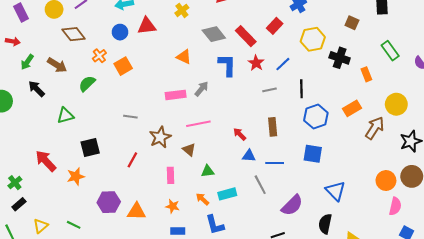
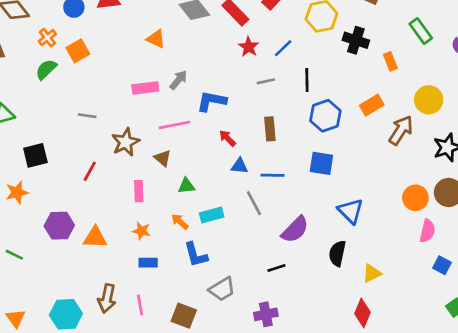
blue L-shape: (227, 65) -> (212, 101), moved, turned -80
green semicircle: (87, 84) -> (46, 69), moved

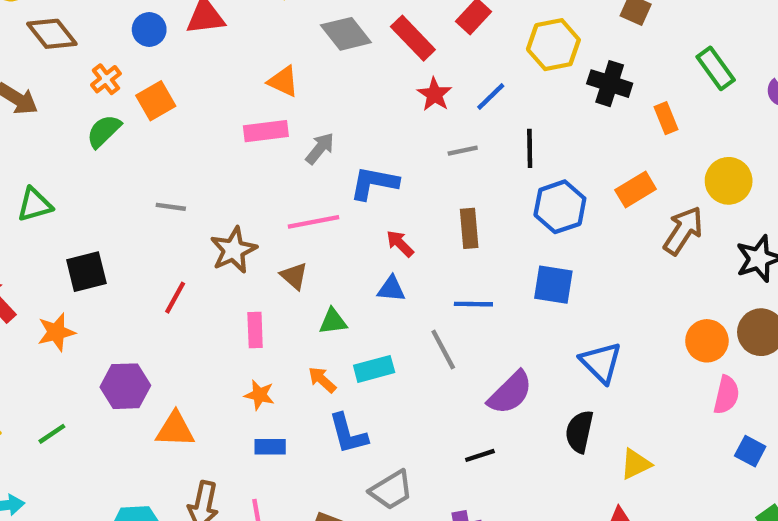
pink rectangle: (145, 88) -> (266, 131), moved
blue triangle: (239, 166) -> (391, 289), moved
orange triangle: (95, 238) -> (175, 429), moved
green line: (14, 255) -> (52, 434), turned -60

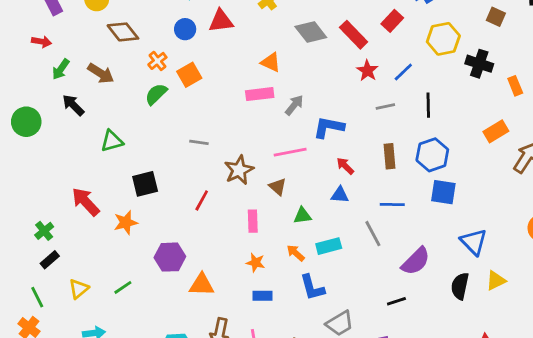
blue hexagon: (560, 207) -> (432, 155), moved
yellow triangle: (636, 464) -> (496, 281), moved

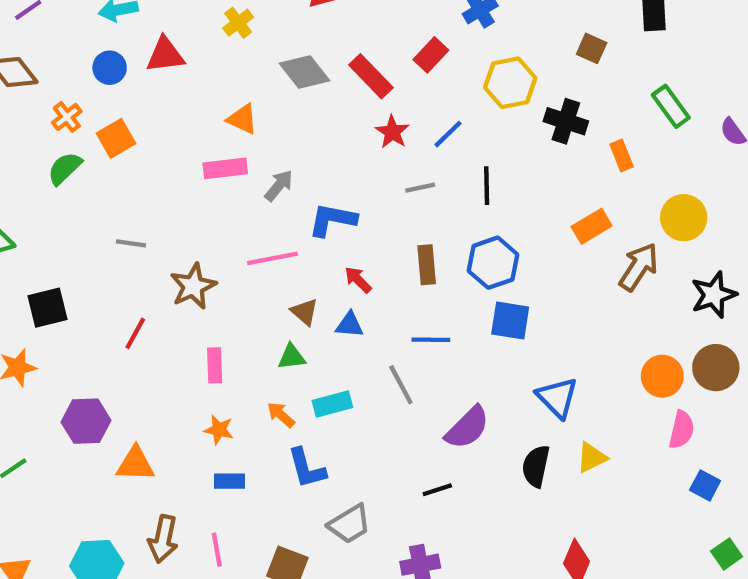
brown triangle: (278, 187) -> (305, 312), moved

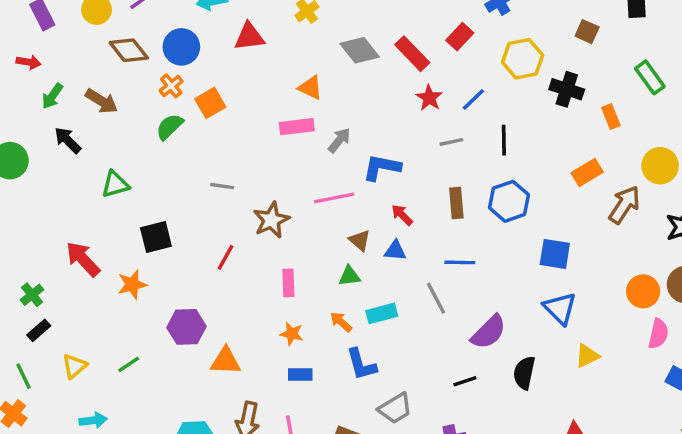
blue circle: (110, 68) -> (181, 47), moved, size x1.4
blue square: (510, 320) -> (555, 254), moved
black semicircle: (536, 466) -> (524, 373), moved

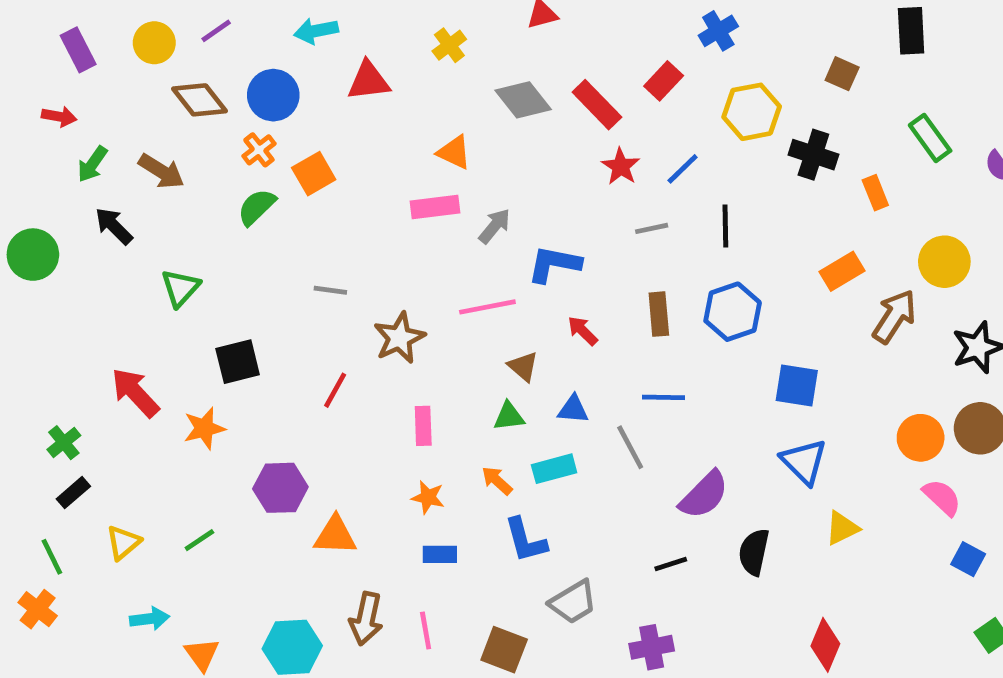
green triangle: (115, 184) -> (180, 288), turned -32
blue triangle: (395, 251) -> (573, 409), moved
pink semicircle: (658, 334) -> (942, 497), turned -60

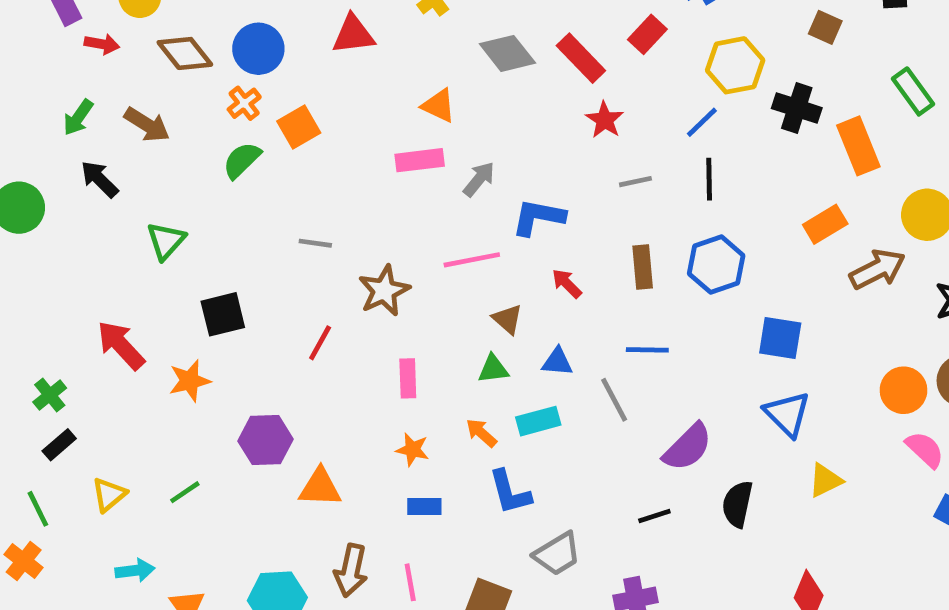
red arrow: (59, 117) -> (102, 44), moved
blue line: (683, 169) -> (702, 122), moved
orange rectangle: (875, 193) -> (858, 146), size x1.6
brown arrow: (894, 316) -> (877, 269), turned 30

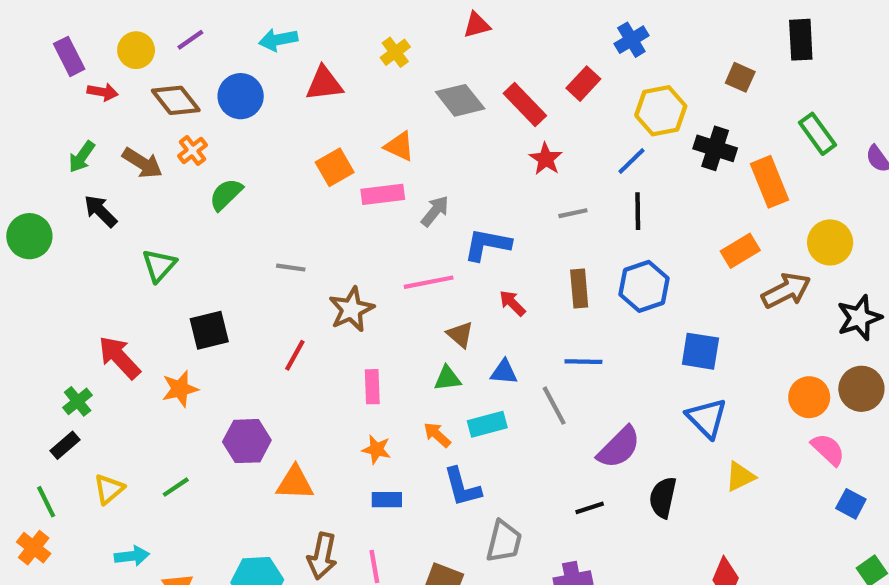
orange cross: (244, 103) -> (193, 150), moved
orange square: (299, 127) -> (335, 167), moved
green cross: (50, 395) -> (78, 401), moved
gray trapezoid: (557, 554) -> (504, 541), turned -45

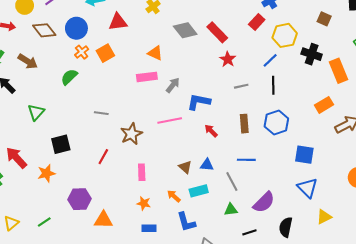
red rectangle: (583, 84) -> (257, 22), moved
orange cross: (193, 150) -> (82, 52), moved
orange square: (335, 167) -> (105, 53), moved
brown triangle: (460, 334) -> (185, 167), moved
green triangle: (448, 378) -> (231, 210), moved

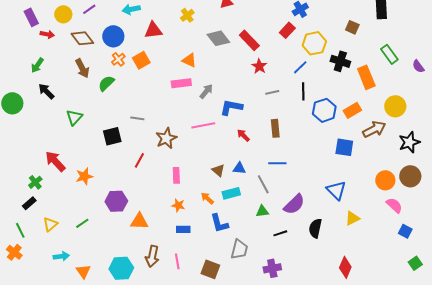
brown arrow: (28, 61) -> (82, 68), moved, turned 30
blue hexagon: (276, 123) -> (324, 110), moved
black square: (61, 144) -> (112, 136), moved
blue square: (304, 155) -> (344, 147), moved

